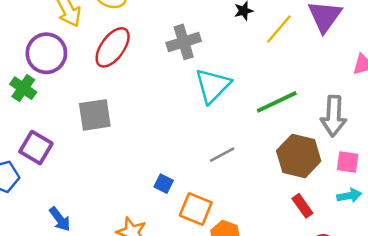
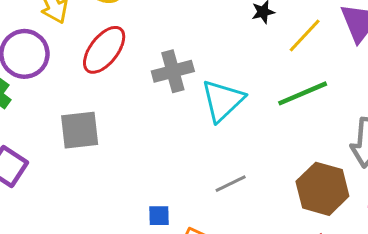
gray cross: (184, 42) -> (173, 71), moved
green line: (277, 102) -> (303, 93), moved
blue square: (164, 184) -> (159, 216), turned -30

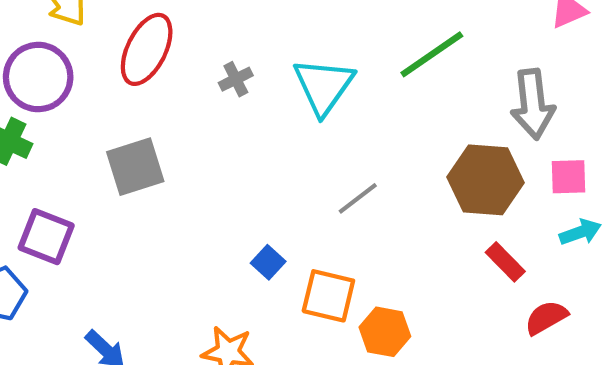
gray cross: (173, 71) -> (236, 79), moved, size x0.6
blue square: (159, 216) -> (268, 262), turned -35

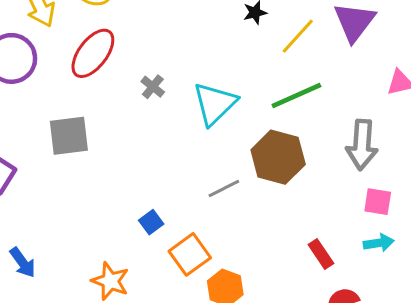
gray cross: (236, 79) -> (153, 87), turned -35
brown hexagon: (486, 180) -> (278, 157), moved
orange square: (328, 296) -> (190, 254), turned 30

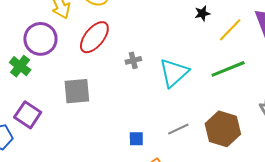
gray cross: (153, 87) -> (133, 60), turned 35
brown hexagon: (278, 157) -> (223, 129), moved
blue square: (151, 222) -> (136, 139), moved, turned 35

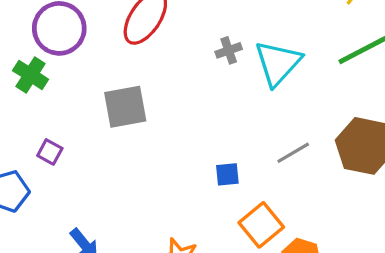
gray cross: (133, 60) -> (229, 50), moved
purple square: (28, 115) -> (50, 152), size x0.6

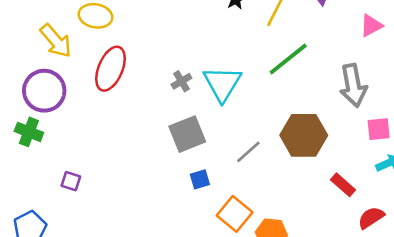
gray square: (125, 107) -> (187, 134), moved
purple square: (50, 152) -> (71, 181), moved

